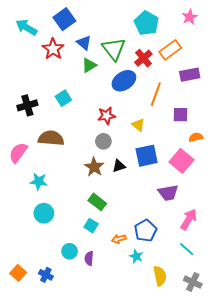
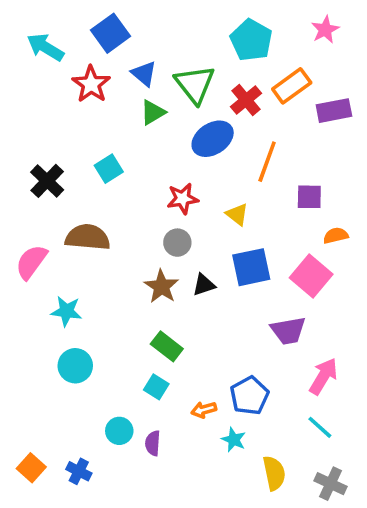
purple rectangle: (190, 75) -> (334, 111), moved
black cross: (27, 105) -> (47, 181), turned -30

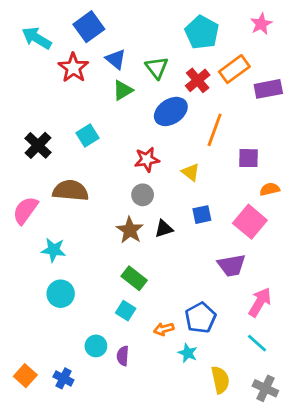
green triangle: (195, 84) -> (157, 68), size x0.7
blue square: (251, 267) -> (202, 215), size x0.6

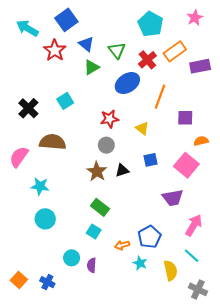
yellow semicircle: (220, 380) -> (171, 270), moved

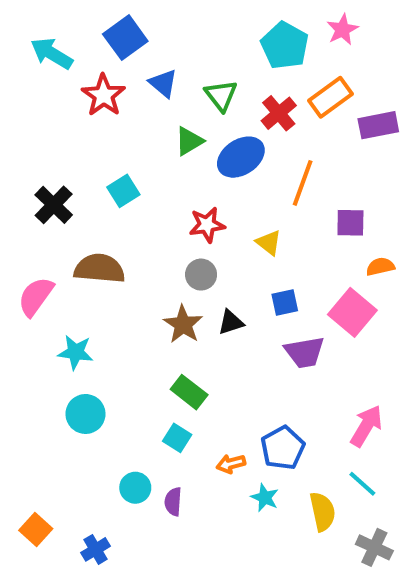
pink star: (195, 18) -> (342, 30), moved
green triangle: (92, 67) -> (189, 141), moved
purple trapezoid: (173, 198) -> (305, 352), moved
blue cross: (47, 282) -> (95, 549), moved, turned 32

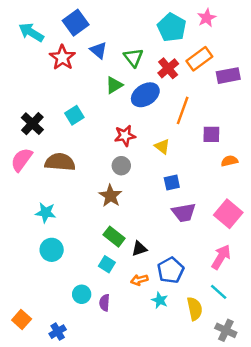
pink semicircle: (36, 296) -> (22, 160), moved
pink square: (352, 312) -> (228, 214), moved
black triangle: (231, 322) -> (139, 249), moved

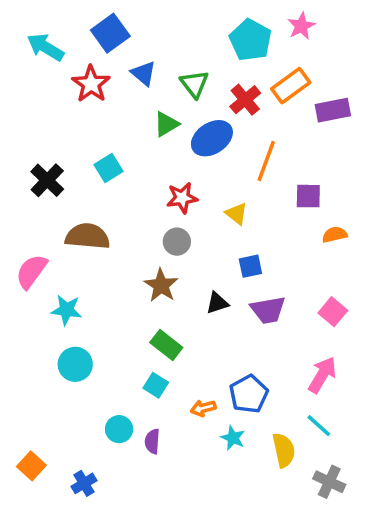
pink semicircle: (22, 160) -> (31, 271), moved
pink square: (228, 214) -> (333, 312), size x0.7
black triangle: (139, 249) -> (217, 303), moved

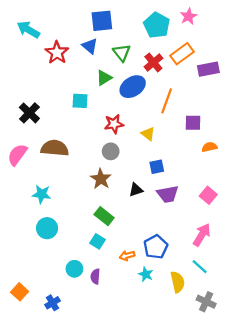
blue square: (110, 33) -> (102, 21), moved, turned 30
cyan square: (109, 168) -> (80, 101), moved, turned 35
pink semicircle: (31, 271) -> (17, 155), moved

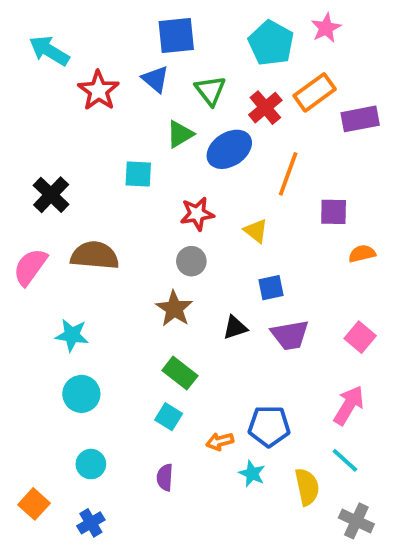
blue pentagon: (156, 247) -> (269, 426), turned 30
cyan circle: (74, 269) -> (91, 464), moved

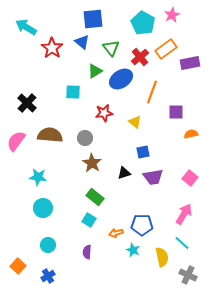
gray circle: (191, 261) -> (85, 138), moved

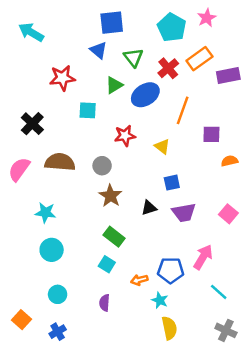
red star: (52, 48) -> (62, 78), moved, turned 30
pink arrow: (184, 214) -> (203, 257), moved
yellow semicircle: (162, 257) -> (169, 328), moved

